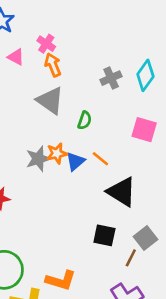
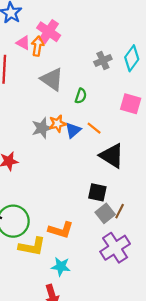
pink cross: (46, 44) -> (49, 32), size x1.5
orange arrow: (53, 65) -> (38, 46), moved, turned 30
gray square: (145, 238) -> (105, 213), moved

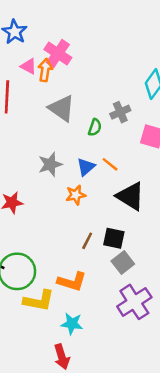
gray cross: (103, 60) -> (120, 112), moved
orange star: (57, 124) -> (76, 195), moved
brown line: (120, 211) -> (87, 241), moved

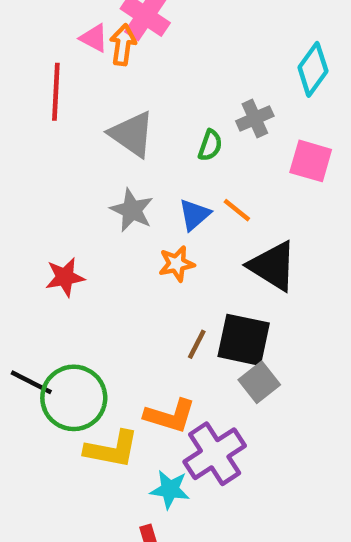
gray triangle: (62, 108) -> (132, 134), moved
gray star: (50, 164) -> (132, 210), turned -30
black square: (114, 238) -> (244, 340), size x1.4
purple cross: (134, 302) -> (215, 454), moved

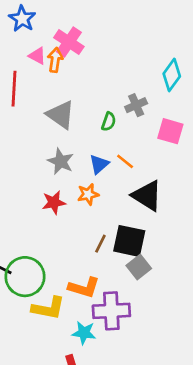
red star: (65, 277) -> (54, 203), moved
purple cross: (215, 454) -> (111, 311), turned 30

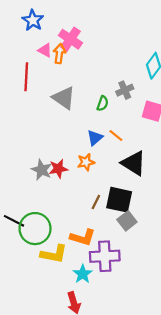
gray star: (61, 161) -> (42, 170), moved
cyan star: (84, 333) -> (83, 274), turned 30

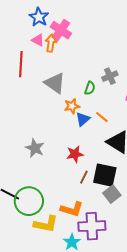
blue star: (33, 20) -> (39, 17), moved
orange star: (86, 162) -> (72, 106), moved
red star: (58, 169) -> (75, 154), moved

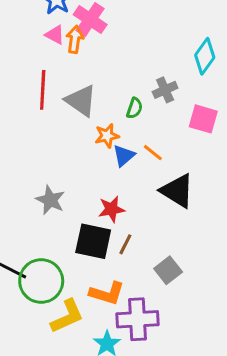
red line: (21, 64) -> (43, 90), moved
black square: (105, 175) -> (93, 241), moved
yellow L-shape: (46, 224) -> (67, 316), turned -35

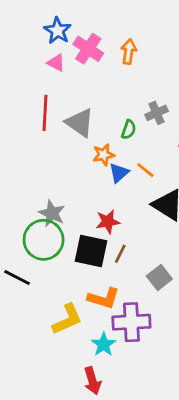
orange arrow: (75, 39) -> (129, 51), moved
green circle: (41, 281) -> (44, 240), moved

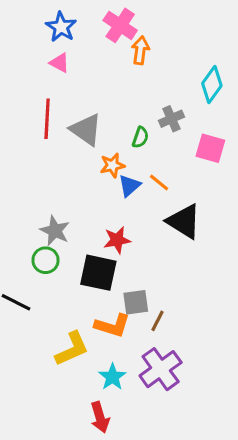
pink cross: (88, 49) -> (120, 25), moved
green circle: (44, 240) -> (46, 260), size x0.6
brown line: (120, 254) -> (157, 321), moved
gray square: (159, 277) -> (136, 302), moved, turned 30
purple cross: (131, 322) -> (161, 369), moved, turned -33

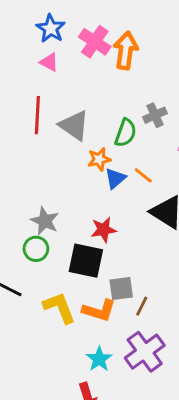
pink cross: (120, 25) -> (95, 42), moved
orange arrow: (140, 50) -> (126, 51), size x1.4
green semicircle: (140, 137) -> (126, 133), size x1.4
yellow L-shape: (72, 349) -> (59, 308), moved, turned -87

